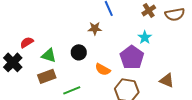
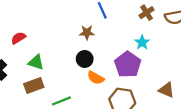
red semicircle: (27, 42) -> (18, 38), moved
black circle: (79, 52) -> (85, 59), moved

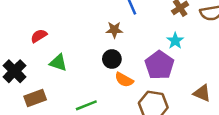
brown rectangle: (34, 86) -> (35, 98), moved

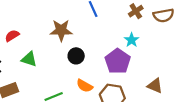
brown star: (114, 30) -> (61, 30), moved, size x1.5
orange semicircle: (124, 80) -> (85, 86), moved

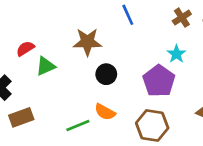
green triangle: (29, 59) -> (46, 66), moved, turned -42
orange semicircle: (85, 86) -> (105, 112), moved

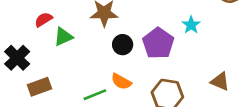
purple pentagon: (159, 81) -> (158, 43), moved

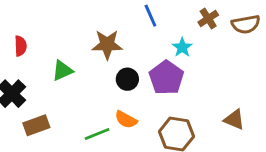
red semicircle: (43, 20) -> (21, 46), moved, turned 120
cyan star: (191, 25) -> (182, 47), moved

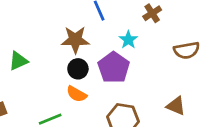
brown semicircle: (246, 24) -> (187, 50), moved
brown star: (107, 45) -> (75, 40), moved
orange semicircle: (126, 120) -> (77, 94), moved

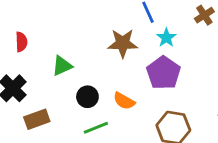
cyan star: (128, 40) -> (166, 38), moved
black circle: (78, 69) -> (87, 97), moved

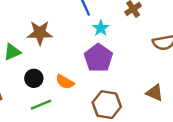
brown star: (123, 43) -> (40, 33), moved

